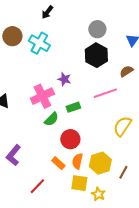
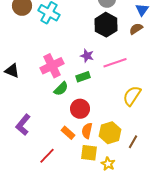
brown semicircle: (126, 71) -> (136, 29), moved
purple star: (64, 79) -> (87, 56), moved

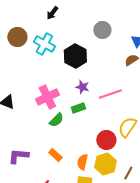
black hexagon: (106, 25) -> (75, 56), moved
red circle: (80, 109) -> (106, 140), moved
purple L-shape: (23, 125) -> (18, 156), turned 55
orange rectangle: (68, 133) -> (55, 155), moved

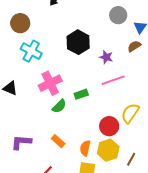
gray circle: (102, 30) -> (118, 15), moved
cyan cross: (44, 44) -> (31, 51), moved
purple star: (82, 87) -> (106, 57), moved

